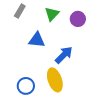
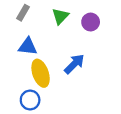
blue triangle: (37, 40) -> (28, 46), moved
yellow ellipse: (55, 80) -> (41, 73), moved

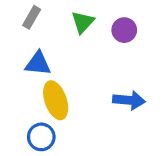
blue arrow: (74, 64) -> (129, 100), moved, turned 50

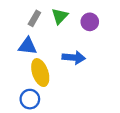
gray rectangle: (32, 17) -> (34, 18), moved
blue arrow: (129, 100) -> (74, 58), moved

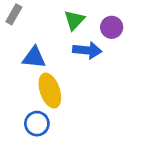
gray rectangle: (34, 18) -> (14, 14), moved
blue arrow: (74, 58) -> (87, 50), moved

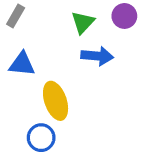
purple circle: (112, 27) -> (124, 16), moved
blue triangle: (34, 57) -> (22, 64), moved

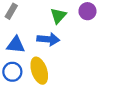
blue arrow: (97, 56) -> (48, 39), moved
blue circle: (41, 138) -> (12, 72), moved

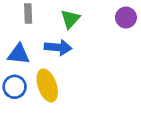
gray rectangle: (11, 11) -> (28, 13), moved, turned -32
purple circle: (87, 11) -> (126, 18), moved

